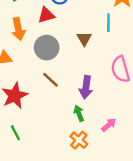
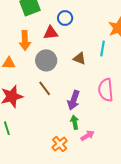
brown triangle: (84, 39) -> (79, 58), turned -48
green arrow: (79, 113) -> (75, 122), moved

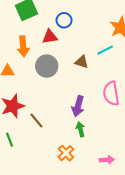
cyan line: (102, 49) -> (105, 50), turned 56
brown line: (45, 88) -> (36, 121), moved
pink arrow: (88, 136) -> (107, 160), moved, turned 32

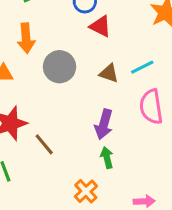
red triangle: (50, 37) -> (100, 26), moved, turned 35
cyan line: (105, 50) -> (142, 67), moved
brown triangle: (82, 62) -> (109, 73), moved

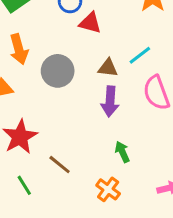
purple arrow: (104, 124) -> (110, 101), moved
brown line: (44, 144) -> (60, 165), moved

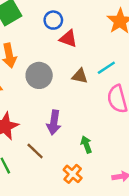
purple arrow: (110, 101) -> (54, 122), moved

